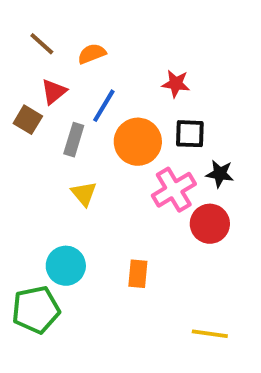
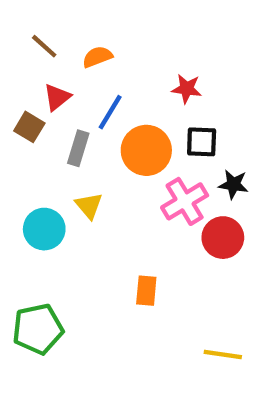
cyan circle: (66, 266) -> (44, 229), moved

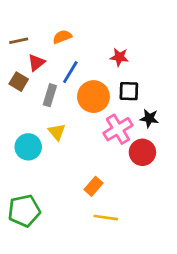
brown line: (44, 46) -> (19, 41), moved, turned -54
orange rectangle: (146, 291) -> (93, 186), turned 36
yellow line: (223, 354) -> (106, 218), moved

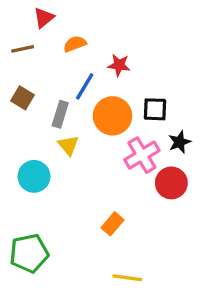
red star: (119, 57) -> (119, 65), moved
red triangle: (36, 63) -> (44, 18), moved
black star: (149, 118) -> (180, 142), turned -30
yellow triangle: (57, 132) -> (68, 145), moved
yellow line: (106, 218) -> (127, 278), moved

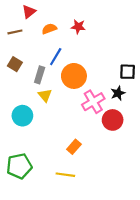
red star: (119, 65) -> (78, 27), moved
black square: (155, 109) -> (128, 72), moved
yellow line: (127, 278) -> (65, 175), moved

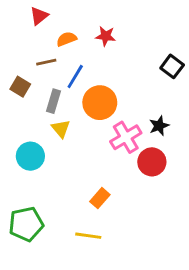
brown line: (15, 32) -> (46, 62), moved
black square: (128, 72) -> (172, 66), moved, turned 35

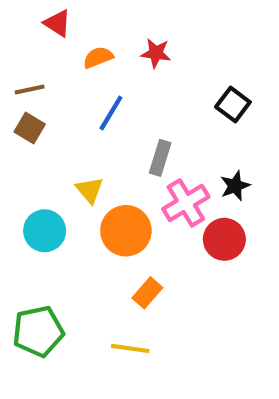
red triangle: (39, 16) -> (57, 23), turned -48
brown line: (46, 62) -> (30, 90), moved
black square: (172, 66) -> (233, 104), moved
gray rectangle: (54, 101) -> (160, 158), moved
orange circle: (100, 103) -> (126, 231), moved

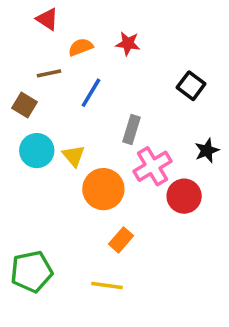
brown line: (30, 90) -> (49, 73), moved
black star: (235, 186) -> (207, 151), moved
cyan circle: (45, 231) -> (37, 151), moved

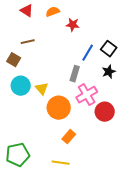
orange semicircle: (81, 47) -> (53, 12), moved
blue line: (91, 93) -> (88, 53), moved
black star: (207, 151) -> (109, 72), moved

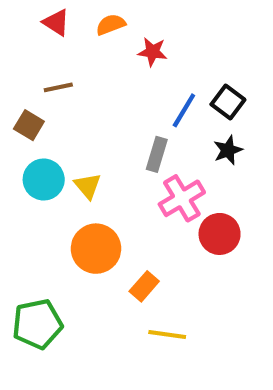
orange circle: (59, 108) -> (96, 249), moved
yellow line: (61, 163) -> (167, 334), moved

